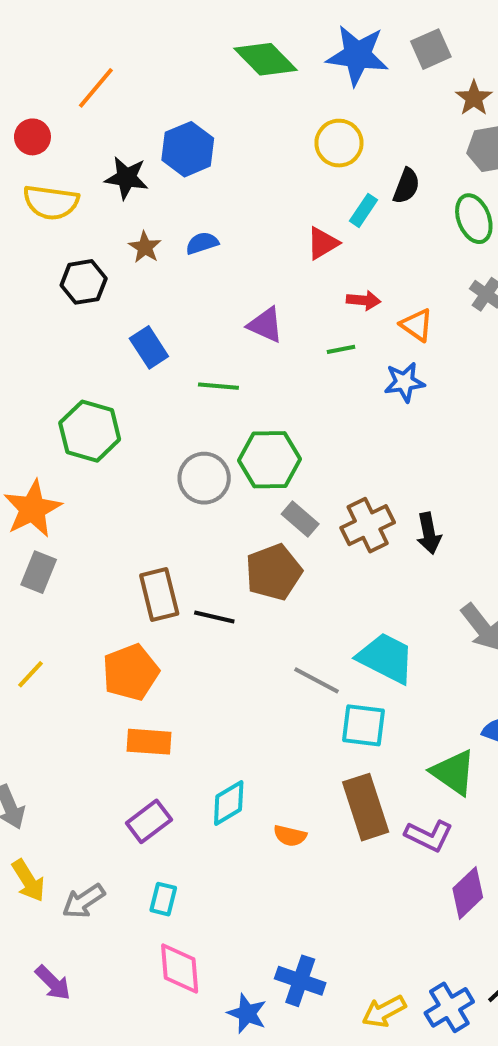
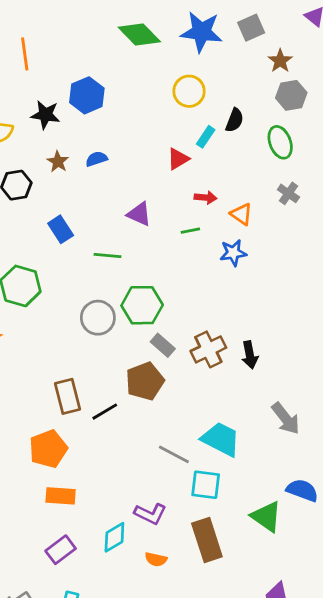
orange line: (96, 88) -> (25, 54), turned -48
black line: (214, 617) -> (105, 412), turned -44
purple L-shape: (429, 836) -> (150, 514), moved

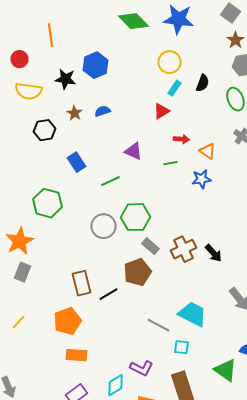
gray square: (251, 28) -> (230, 13), moved, turned -30
cyan rectangle: (206, 137) -> (174, 88), moved
green line: (108, 256) -> (110, 181), turned -30
black arrow: (250, 355) -> (214, 253), turned -30
cyan square: (206, 485) -> (182, 347), size x0.7

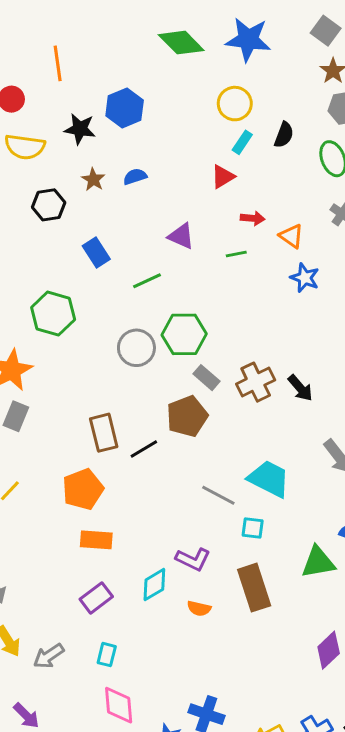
blue star: (202, 179) -> (305, 278), moved, turned 30
green triangle: (226, 370) -> (318, 562), turned -45

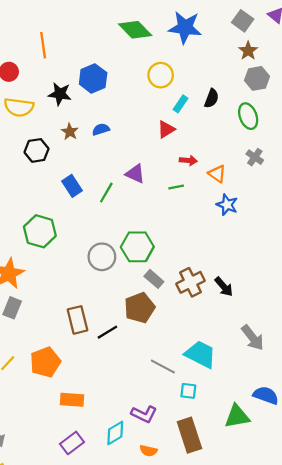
yellow circle: (235, 104) -> (161, 75), moved
green line: (147, 281) -> (106, 193), moved, turned -35
orange pentagon: (83, 489) -> (45, 362), moved

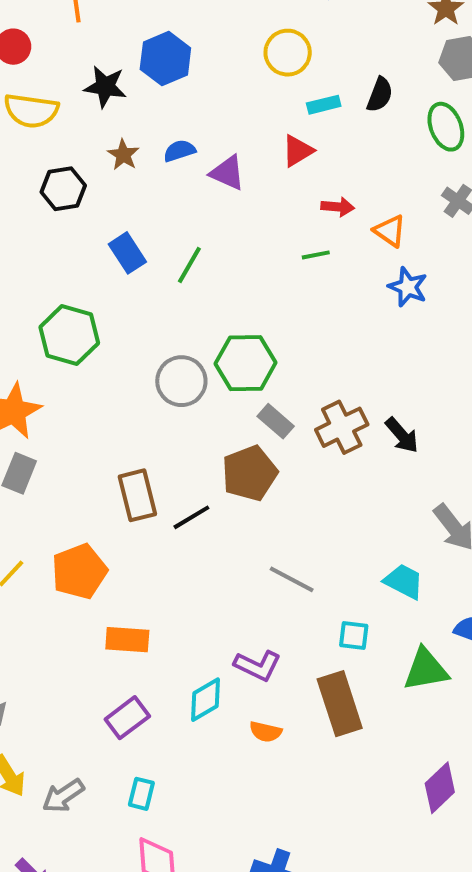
cyan rectangle: (181, 104) -> (324, 105), turned 42
purple triangle: (135, 174) -> (228, 173), moved
cyan trapezoid: (200, 354) -> (404, 581), moved, size x0.7
cyan square: (188, 391) -> (354, 636), moved

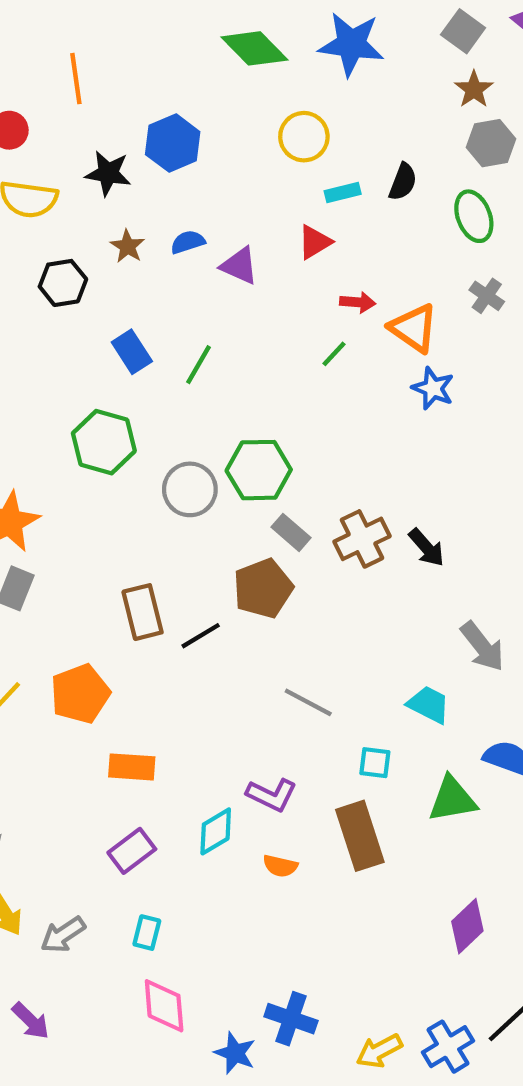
orange triangle: (390, 231) -> (414, 328), size x1.4
green line: (316, 255) -> (334, 354), turned -36
green hexagon: (69, 335) -> (104, 442), moved

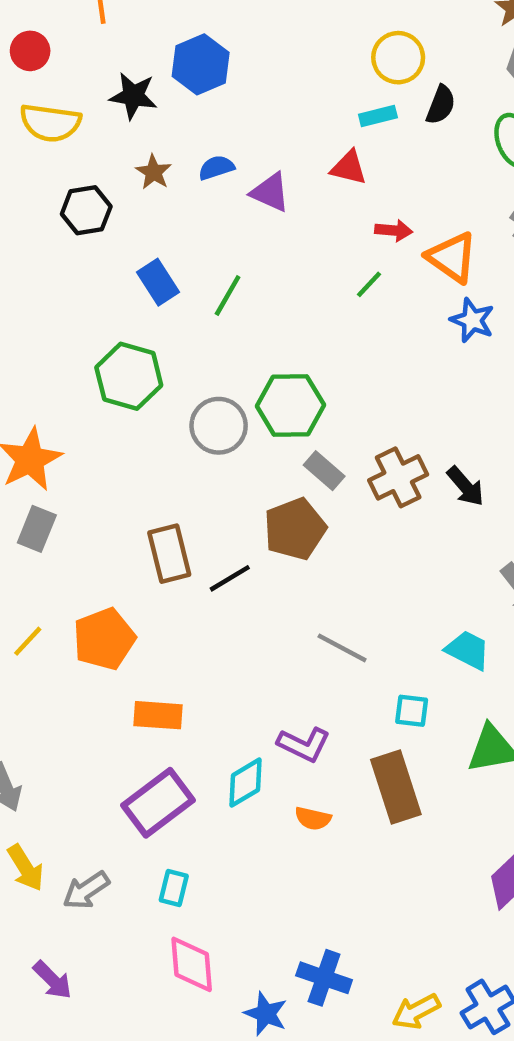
yellow circle: (304, 137) -> (398, 58), moved
red triangle: (315, 242) -> (349, 168), turned 45
purple rectangle: (132, 851) -> (158, 803), size x1.4

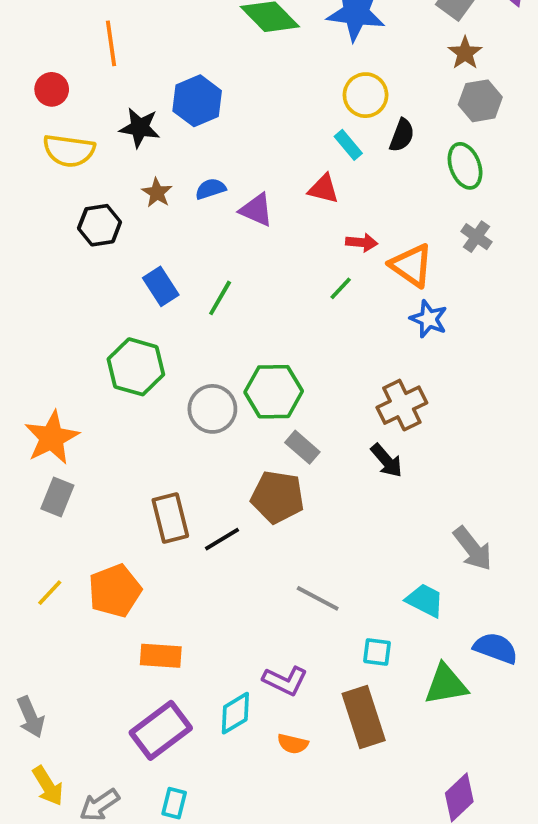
cyan rectangle: (378, 116) -> (348, 145), turned 64
brown cross: (398, 477) -> (402, 405), moved
black arrow: (465, 486) -> (387, 461), moved
brown pentagon: (295, 529) -> (277, 497), turned 30

